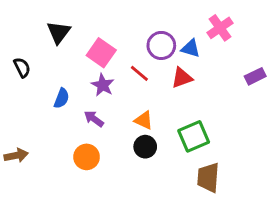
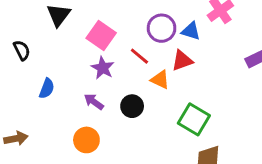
blue semicircle: (62, 98) -> (47, 88), moved
orange triangle: (144, 120) -> (160, 80), moved
green square: (194, 136) -> (194, 119), turned -36
black circle: (145, 147) -> (132, 106), moved

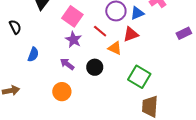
blue triangle: (191, 31) -> (137, 13), turned -40

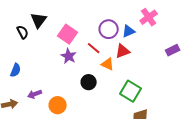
black semicircle: (15, 27) -> (23, 32), moved
blue semicircle: (33, 54) -> (16, 70), moved
purple arrow: (67, 64) -> (35, 94), moved, turned -56

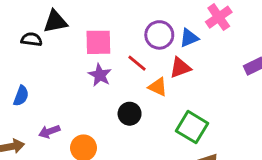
black triangle: (39, 20) -> (55, 22), turned 42
black semicircle: (23, 32) -> (31, 39), turned -56
pink square: (68, 34) -> (98, 42), turned -36

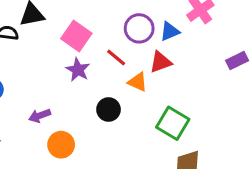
pink square: (98, 42) -> (76, 36), turned 36
purple arrow: (49, 132) -> (40, 116), moved

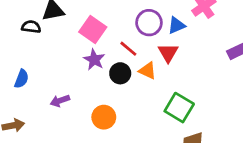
red triangle: (161, 62) -> (168, 53), turned -40
black circle: (109, 110) -> (120, 73), moved
orange circle: (61, 145) -> (104, 117), moved

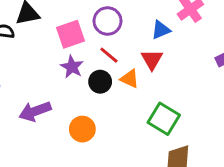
purple circle: (149, 23) -> (107, 21), moved
pink square: (93, 29) -> (70, 34), turned 36
purple arrow: (60, 101) -> (35, 111), size x1.5

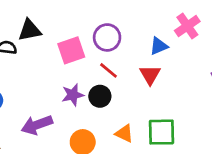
purple star: (72, 67) -> (73, 95), moved, turned 30
orange triangle: (130, 79) -> (124, 133), moved
green square: (164, 119) -> (162, 132), turned -32

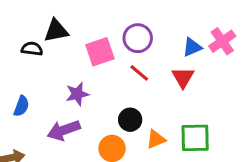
pink cross: (187, 26) -> (222, 41), moved
purple star: (73, 95) -> (77, 94), moved
black circle: (100, 96) -> (130, 120), moved
orange triangle: (124, 133) -> (156, 139), turned -48

